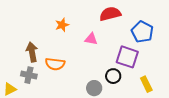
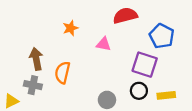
orange semicircle: (55, 64) -> (62, 73), turned 96
black circle: (113, 76) -> (139, 91), moved
yellow rectangle: (146, 84) -> (166, 95), turned -70

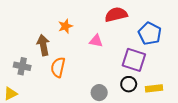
brown arrow: (36, 59) -> (43, 45), moved
gray cross: (33, 85) -> (22, 66), moved

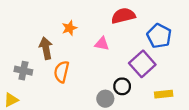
purple square: (134, 60) -> (142, 64), turned 30
black circle: (129, 84) -> (122, 86), moved

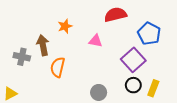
gray cross: (23, 71) -> (22, 57), moved
black circle: (122, 86) -> (133, 85), moved
yellow rectangle: (164, 94) -> (153, 88), turned -63

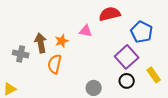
orange star: (65, 26) -> (62, 41), moved
pink triangle: (95, 41) -> (86, 31), moved
yellow rectangle: (153, 88) -> (154, 75), moved, turned -56

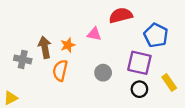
purple square: (127, 57) -> (139, 63), turned -35
gray circle: (94, 88) -> (103, 73), moved

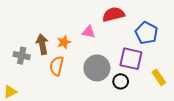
gray circle: (103, 73) -> (97, 68), size x1.6
black circle: (139, 89) -> (121, 81), moved

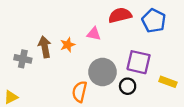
blue pentagon: (146, 33) -> (154, 21), moved
orange semicircle: (57, 66) -> (80, 92), moved
yellow rectangle: (159, 77) -> (168, 82), turned -35

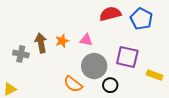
pink triangle: (94, 34) -> (86, 40), moved
black circle: (128, 86) -> (110, 85), moved
orange semicircle: (80, 92) -> (73, 84), turned -66

